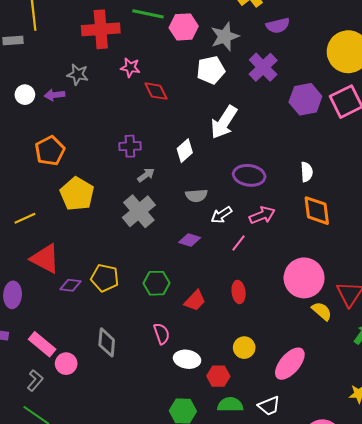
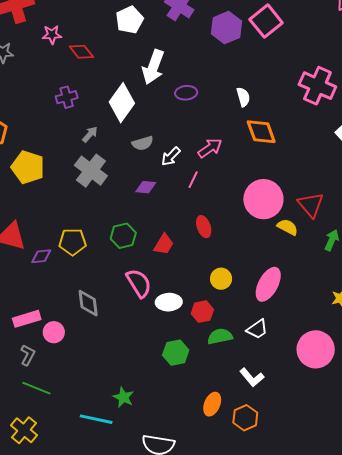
purple cross: (130, 146) -> (67, 97), moved
white diamond: (185, 151) -> (122, 103), size x1.6
purple ellipse: (249, 175) -> (186, 93), moved, size x0.7
pink semicircle: (162, 334) -> (139, 283), size x1.4
pink rectangle: (42, 344) -> (27, 319), turned -44

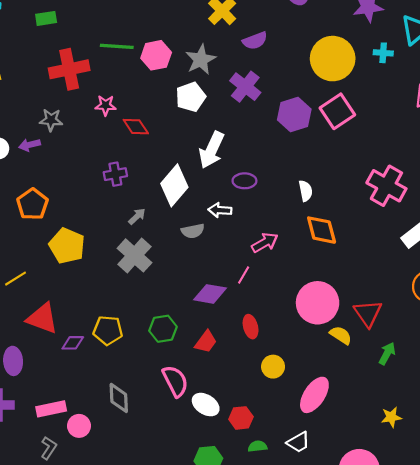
white arrow: (171, 156) -> (220, 210), moved, turned 45
purple diamond: (146, 187) -> (210, 294), moved, size x1.4
yellow circle: (221, 279) -> (273, 367), moved
white ellipse: (169, 302) -> (206, 405), turned 30
green semicircle: (220, 336) -> (257, 446), size x0.7

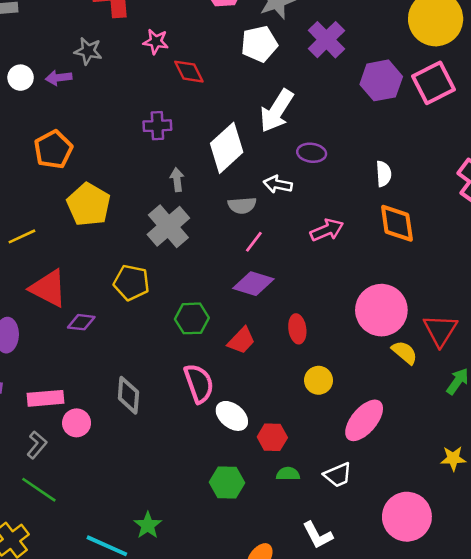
gray arrow: (137, 216) -> (177, 180), turned -60
pink line: (244, 275) -> (254, 242), moved
yellow pentagon: (108, 330) -> (131, 283), moved

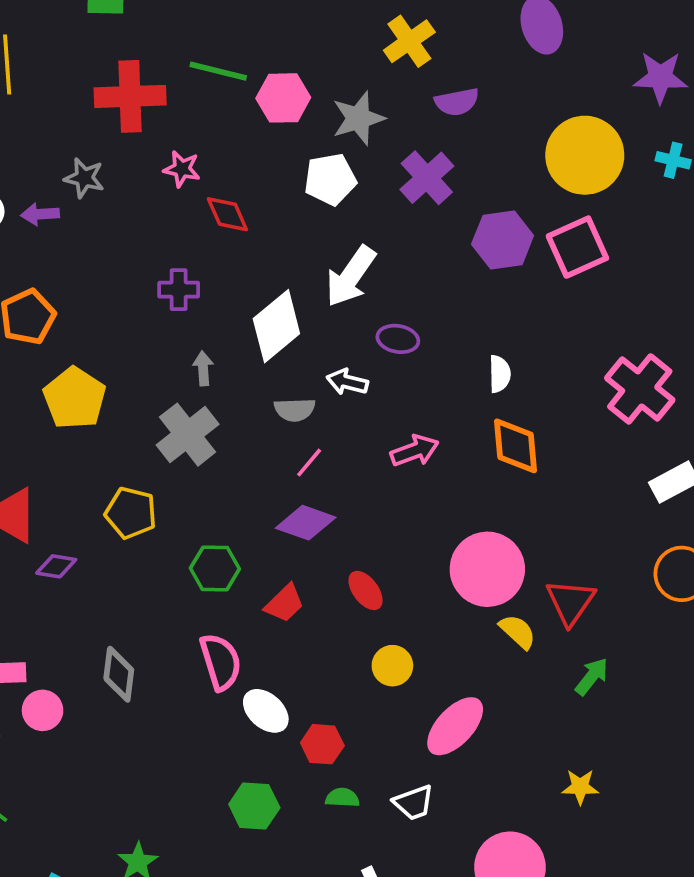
red ellipse: (297, 329) -> (366, 590), turned -32

